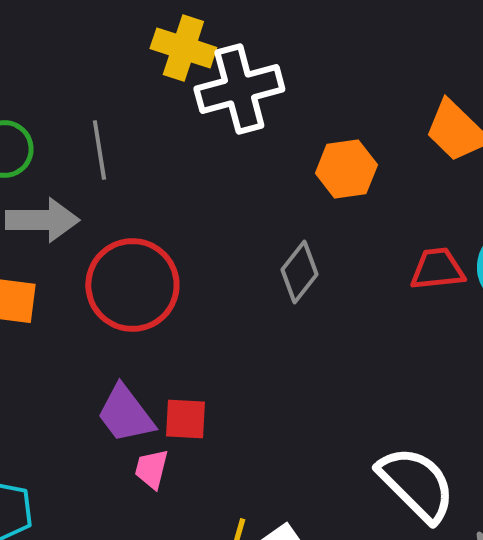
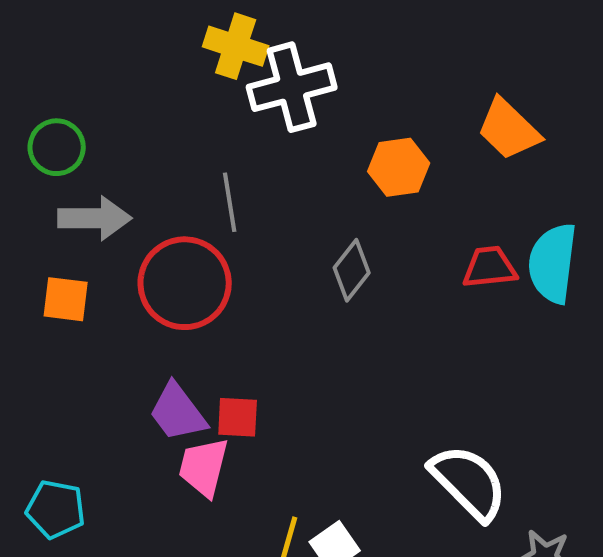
gray line: (99, 150) -> (230, 202), moved
pink trapezoid: (151, 469) -> (204, 467), size x1.5

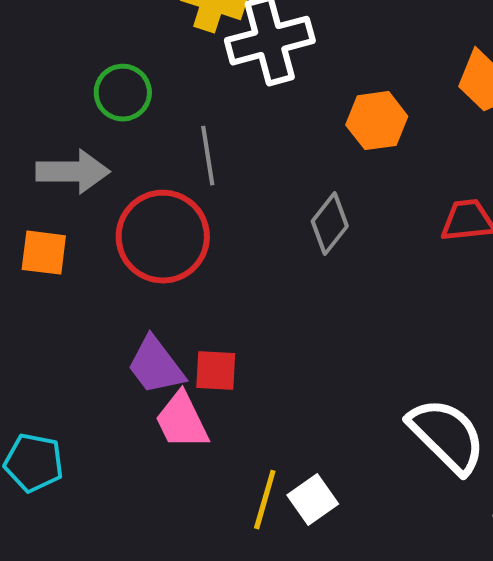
green circle: (57, 147) -> (123, 93), moved
pink trapezoid: (204, 467) -> (182, 421), turned -40

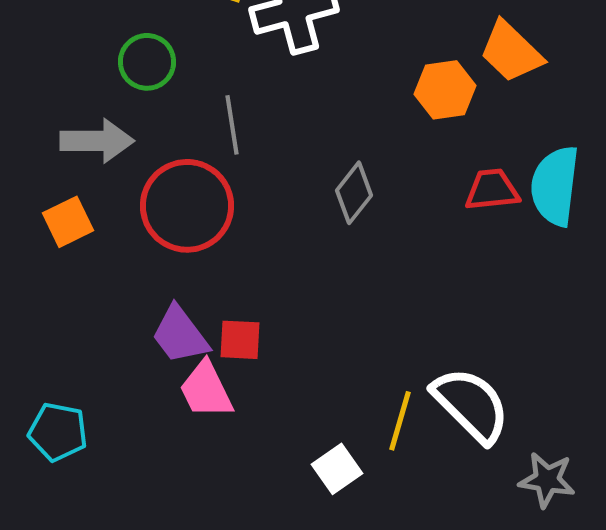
orange hexagon: (377, 121) -> (445, 90), moved
orange square: (44, 253) -> (68, 222), turned -33
yellow line: (265, 500) -> (400, 421), moved

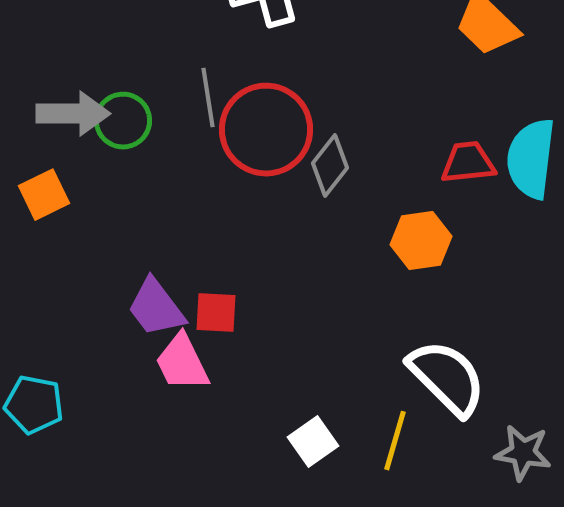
green circle: (147, 62) -> (123, 121), moved
orange hexagon: (445, 90) -> (421, 241), moved
red circle: (187, 206) -> (266, 130), moved
yellow line: (400, 421) -> (395, 441), moved

